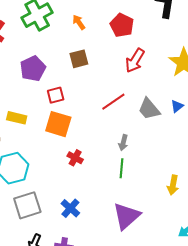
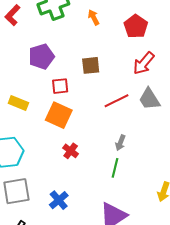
brown square: (79, 59) -> (91, 65), moved
gray trapezoid: (149, 109) -> (149, 99), moved

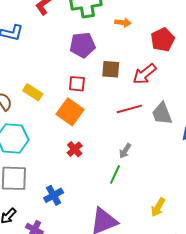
orange arrow: (94, 17) -> (123, 23), turned 112
purple pentagon: (41, 57) -> (83, 45), moved
red arrow: (144, 63) -> (145, 74), moved

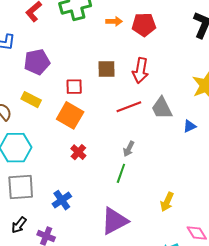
red pentagon: (163, 40) -> (144, 25), moved, turned 30
purple pentagon: (83, 45) -> (37, 62), moved
red arrow: (145, 74) -> (141, 70), turned -35

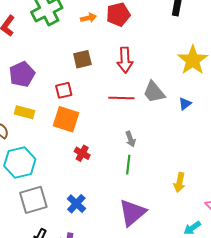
brown square: (107, 69) -> (82, 59), moved
red line: (129, 107) -> (121, 98), turned 35
gray arrow: (129, 149) -> (131, 139), turned -35

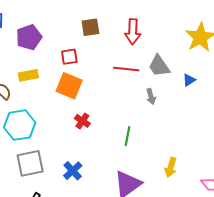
yellow rectangle: (25, 112) -> (28, 75), turned -30
gray arrow: (131, 139) -> (151, 96), moved
yellow arrow: (179, 182) -> (171, 167), moved

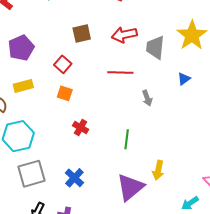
red arrow: (133, 32) -> (124, 35), turned 80
red square: (69, 57) -> (63, 64), turned -36
gray trapezoid: (159, 66) -> (155, 47), moved, turned 45
orange square: (69, 86) -> (65, 93), size x0.6
yellow arrow: (171, 167) -> (158, 170), moved

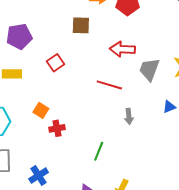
brown square: (82, 33) -> (81, 25), moved
orange square: (65, 93) -> (41, 110), moved
red cross: (81, 128) -> (57, 128), turned 35

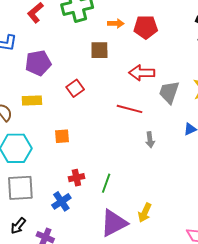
orange square: (41, 110) -> (62, 136), turned -35
red cross: (57, 128) -> (76, 178), moved
green line: (99, 151) -> (106, 183), moved

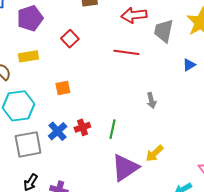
gray arrow: (150, 140) -> (151, 100), moved
blue cross: (61, 201) -> (58, 131), moved
yellow arrow: (145, 213) -> (155, 153), turned 30

